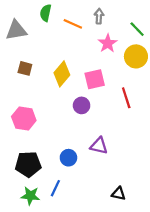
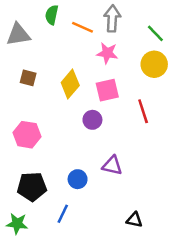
gray arrow: (99, 16) -> (112, 19), size x1.5
pink star: (108, 43) -> (107, 53), moved, turned -30
green star: (30, 196) -> (17, 224), moved

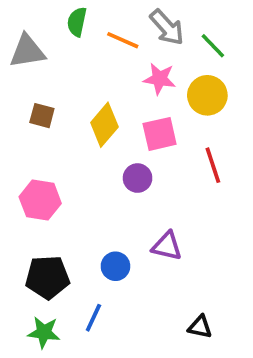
gray arrow: (112, 19) -> (167, 27), turned 135
green line: (155, 33) -> (213, 46), moved
yellow circle: (154, 64) -> (207, 95), moved
green star: (17, 224) -> (44, 332), moved

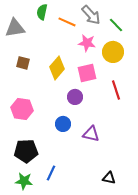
blue circle: (115, 266) -> (63, 124), moved

